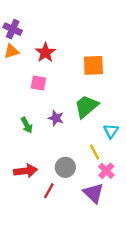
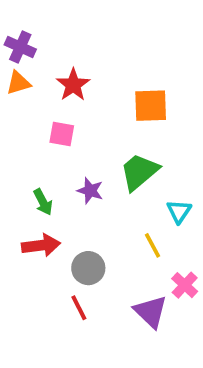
gray circle: (65, 167) -> (88, 268), moved
red arrow: (26, 171) -> (41, 245), moved
pink cross: (106, 171) -> (185, 285), moved
red line: (49, 191) -> (79, 308), turned -56

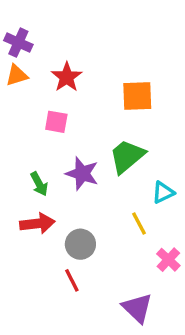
purple star: (90, 191) -> (82, 174), size x1.4
cyan triangle: (179, 211) -> (163, 192), turned 30
purple triangle: (151, 312) -> (137, 308), moved

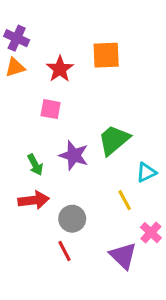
orange square: (137, 96) -> (106, 55), moved
purple triangle: (137, 308) -> (123, 256), moved

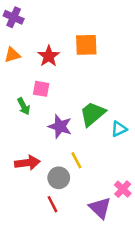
purple cross: (17, 38) -> (14, 17), moved
green arrow: (35, 165) -> (24, 106), moved
cyan triangle: (146, 172) -> (119, 129), moved
yellow line: (125, 200) -> (76, 160), moved

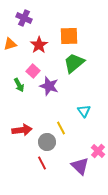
purple cross: (14, 17) -> (24, 18), moved
pink square: (41, 89) -> (33, 71), turned 32
green trapezoid: (93, 114) -> (74, 63), moved
purple star: (60, 126) -> (49, 86), moved
cyan triangle: (119, 129) -> (84, 111), moved, turned -40

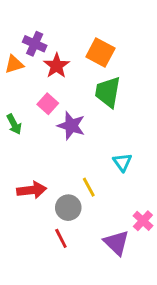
purple cross: (24, 18) -> (35, 44), moved
orange square: (69, 36) -> (100, 53), turned 30
green trapezoid: (74, 63) -> (108, 92), turned -40
green arrow: (19, 85) -> (14, 124), moved

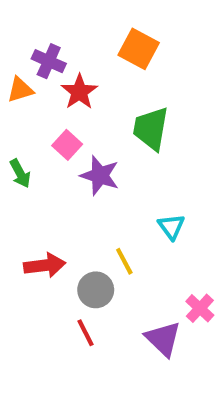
orange square: (100, 53) -> (139, 49), moved

